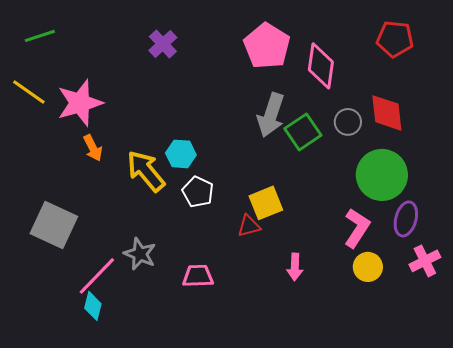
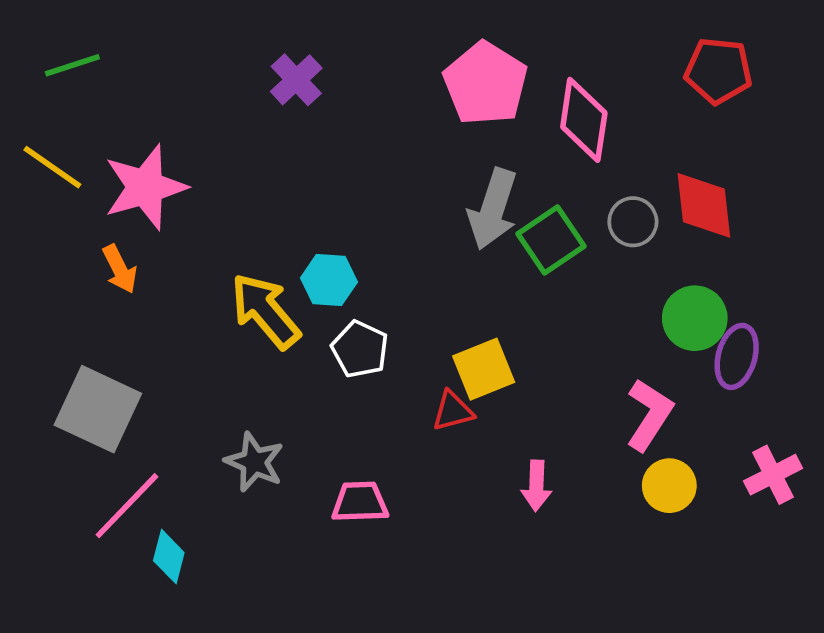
orange arrow: (93, 148) -> (120, 269), moved
green circle: (382, 175) -> (695, 318), size x0.7
purple ellipse: (406, 219) -> (737, 356), moved
pink line: (97, 276) -> (127, 506), moved

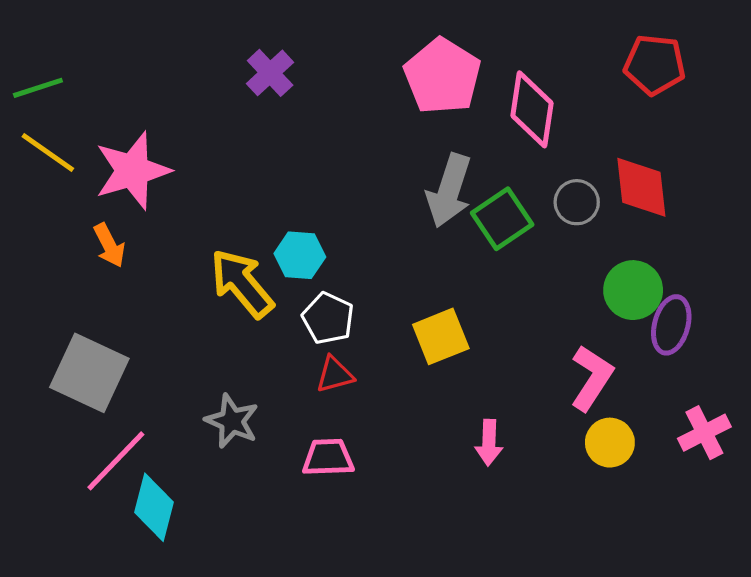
green line: (72, 65) -> (38, 88), moved
red triangle: (453, 411) -> (335, 375), moved
cyan diamond: (169, 557) -> (154, 507), size x1.4

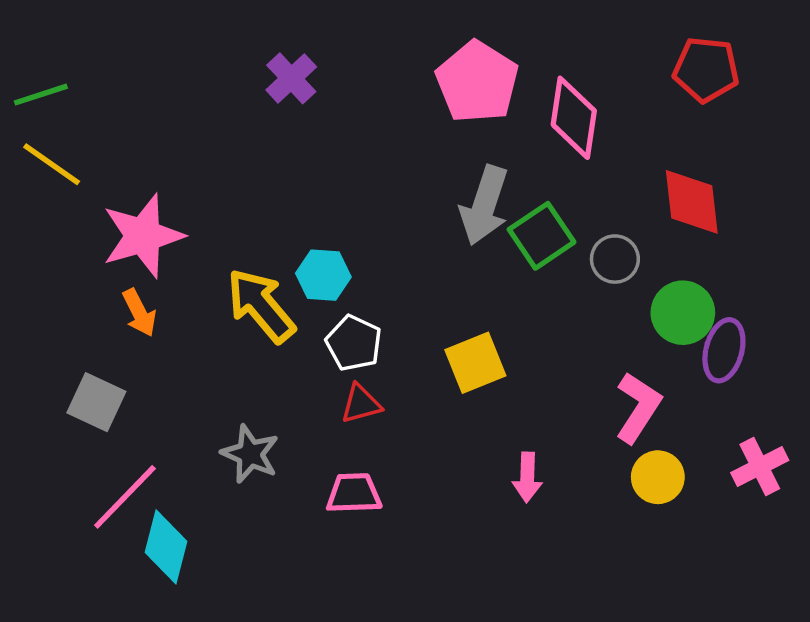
pink star: (132, 171) -> (143, 236), moved
gray circle: (577, 202) -> (615, 259), moved
orange arrow: (109, 245) -> (139, 313), moved
gray square: (89, 373) -> (96, 402), size x0.7

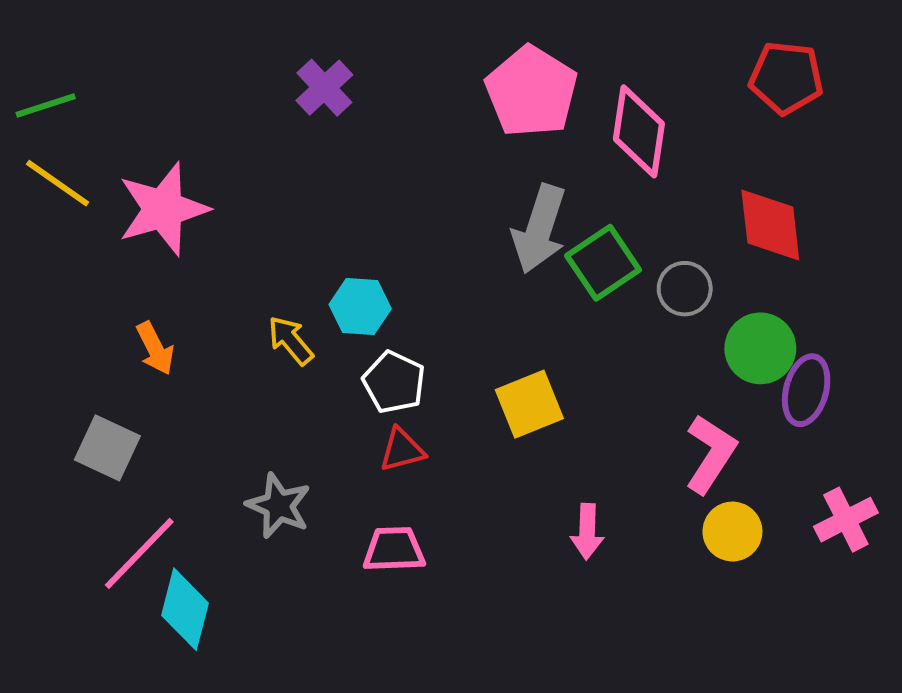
pink star: (143, 236) -> (163, 209), moved
yellow arrow: (261, 306) -> (291, 340), size x0.6

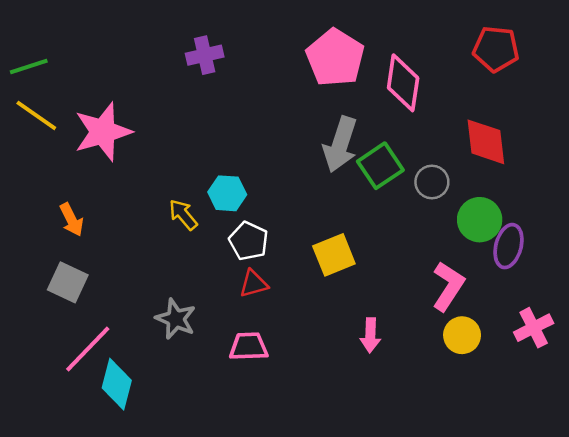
purple cross: (324, 88) -> (205, 55), turned 30
orange arrow: (155, 348) -> (72, 220), moved

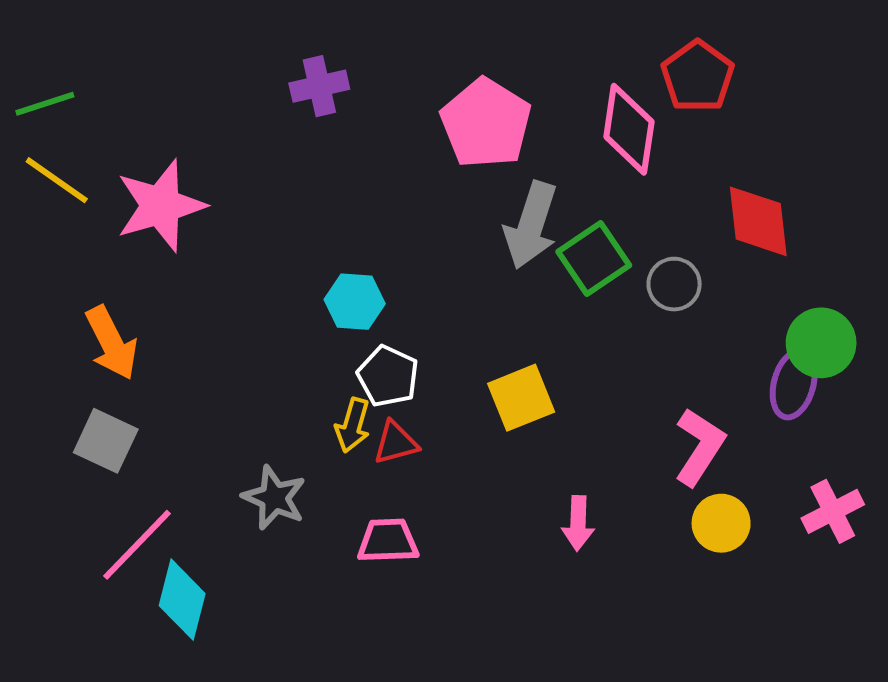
red pentagon: (496, 49) -> (698, 76), moved, turned 30
pink pentagon: (335, 58) -> (486, 123), moved
yellow arrow: (183, 215) -> (353, 425), moved, turned -124
orange arrow: (72, 220) -> (112, 343), size x1.4
green circle: (480, 220) -> (821, 343), moved

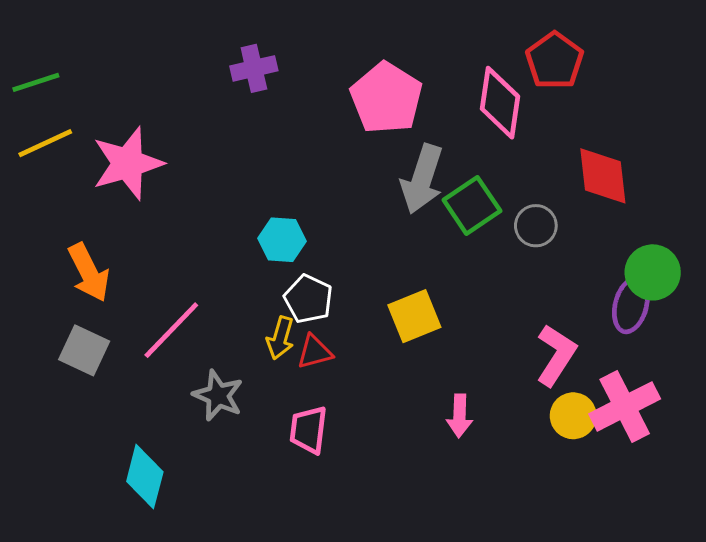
yellow line: (57, 180) -> (45, 143), turned -60
pink cross: (833, 511) -> (625, 406), moved, size x1.4
pink trapezoid: (388, 541) -> (308, 430), turned -81
pink line: (137, 545) -> (171, 330), moved

